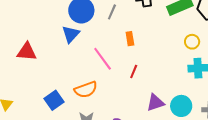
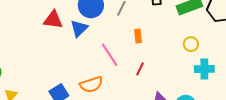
yellow circle: (192, 42) -> (191, 44), moved
red triangle: (27, 52) -> (53, 20), moved

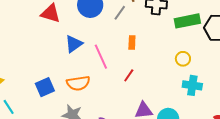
blue triangle: (79, 28) -> (74, 44), moved

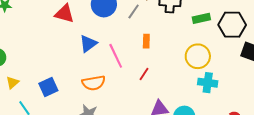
green rectangle: (187, 21) -> (201, 18), size x0.7
yellow circle: (183, 59) -> (198, 56), size x1.6
blue square: (45, 87) -> (48, 87), moved

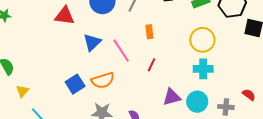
cyan cross: (208, 83) -> (203, 69), moved
blue square: (48, 87) -> (75, 84), moved

